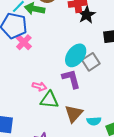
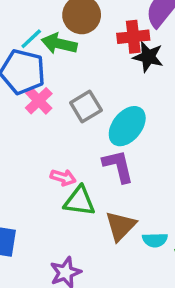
black star: (87, 15) -> (148, 57), turned -30
gray square: (91, 62) -> (86, 107), moved

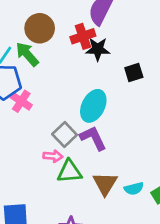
green arrow: (59, 44) -> (27, 54), turned 48
gray square: (86, 107) -> (65, 135), moved

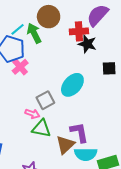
purple L-shape: (93, 138) -> (79, 132), moved
cyan semicircle: (134, 189) -> (86, 154), size x1.5

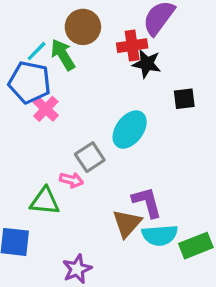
green triangle: (41, 128) -> (45, 201), moved

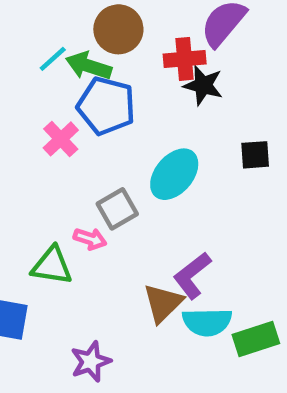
green arrow: (63, 55) -> (89, 66), turned -44
blue pentagon: (30, 82) -> (106, 106), moved
black square: (184, 99) -> (255, 155), moved
purple L-shape: (147, 202) -> (192, 275), turned -116

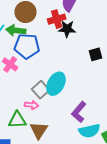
cyan ellipse: (174, 174) -> (56, 84), moved
brown triangle: (163, 303) -> (39, 130), moved

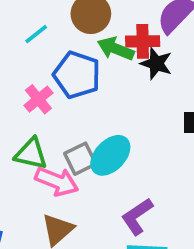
green arrow: (16, 30) -> (116, 49), moved
pink arrow: (32, 105) -> (57, 181), size x1.6
green triangle: (17, 120) -> (31, 154), moved

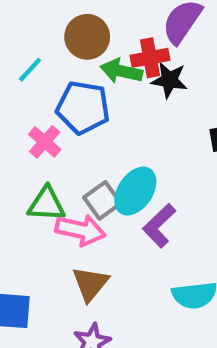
purple L-shape: (137, 216) -> (159, 226), moved

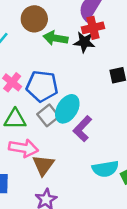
red cross: (150, 58) -> (93, 28), moved
blue pentagon: (83, 108) -> (42, 86), moved
pink arrow: (80, 230) -> (23, 148), moved

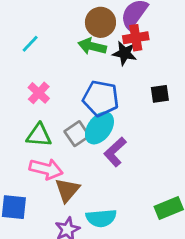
brown circle: (34, 19) -> (100, 22), moved
blue pentagon: (42, 86) -> (101, 98), moved
cyan semicircle: (105, 169) -> (101, 218), moved

